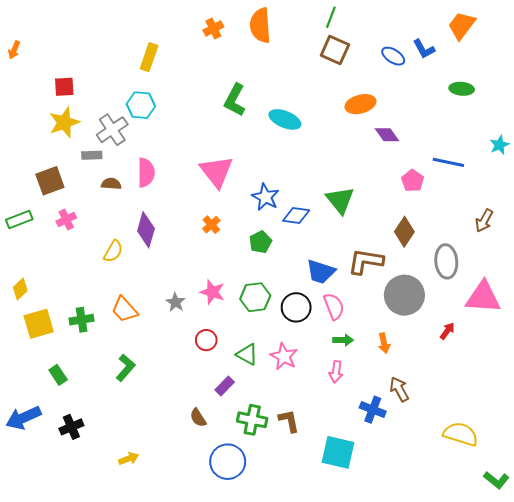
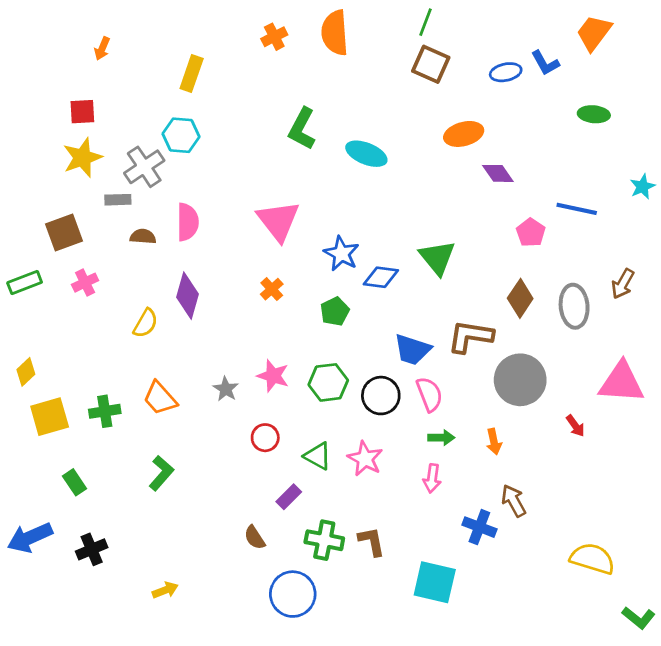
orange arrow: (14, 50) -> (102, 49), moved
blue ellipse: (393, 56) -> (506, 72), turned -45
gray ellipse: (446, 261) -> (574, 306), moved
red arrow: (447, 331) -> (575, 426), turned 108

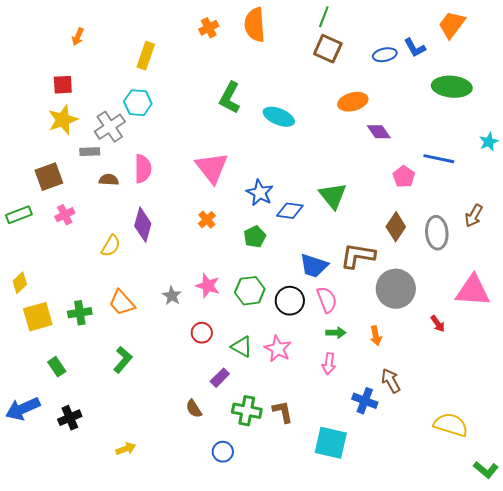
green ellipse: (594, 114) -> (452, 87), size x1.6
blue circle: (293, 594) -> (223, 452), size x0.6

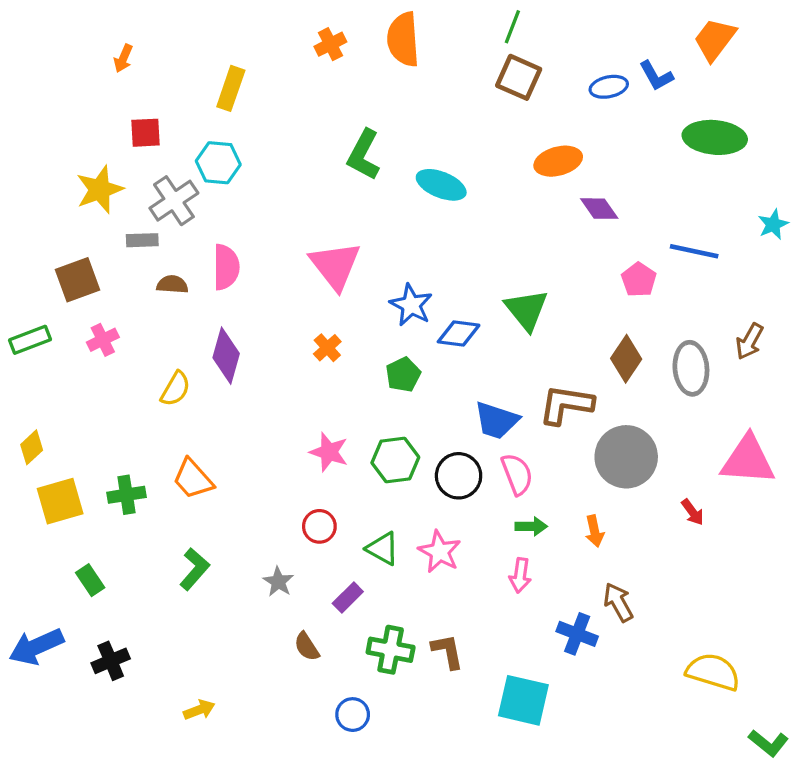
red square: (63, 85) -> (145, 133), moved
gray star: (172, 296) -> (278, 582), moved

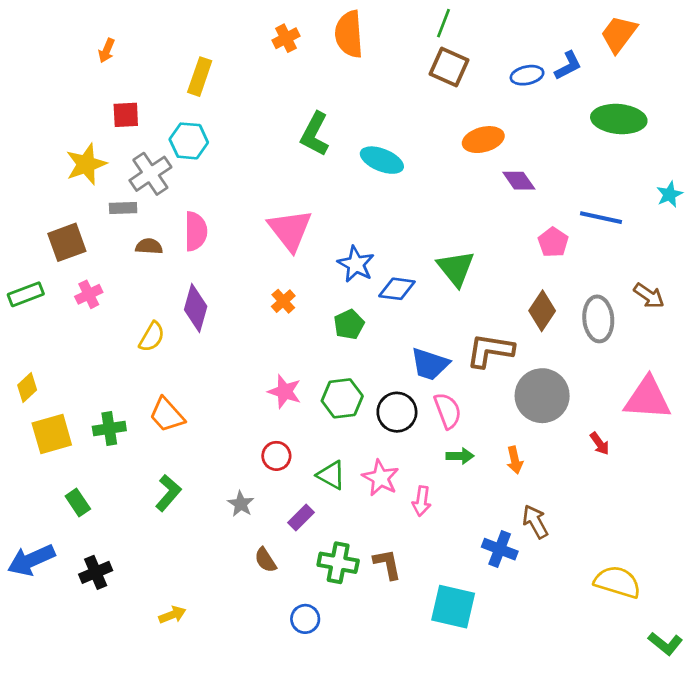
blue L-shape: (656, 76) -> (568, 66), turned -88
brown arrow: (749, 341) -> (649, 296), turned -84
pink arrow: (520, 575) -> (422, 501), moved

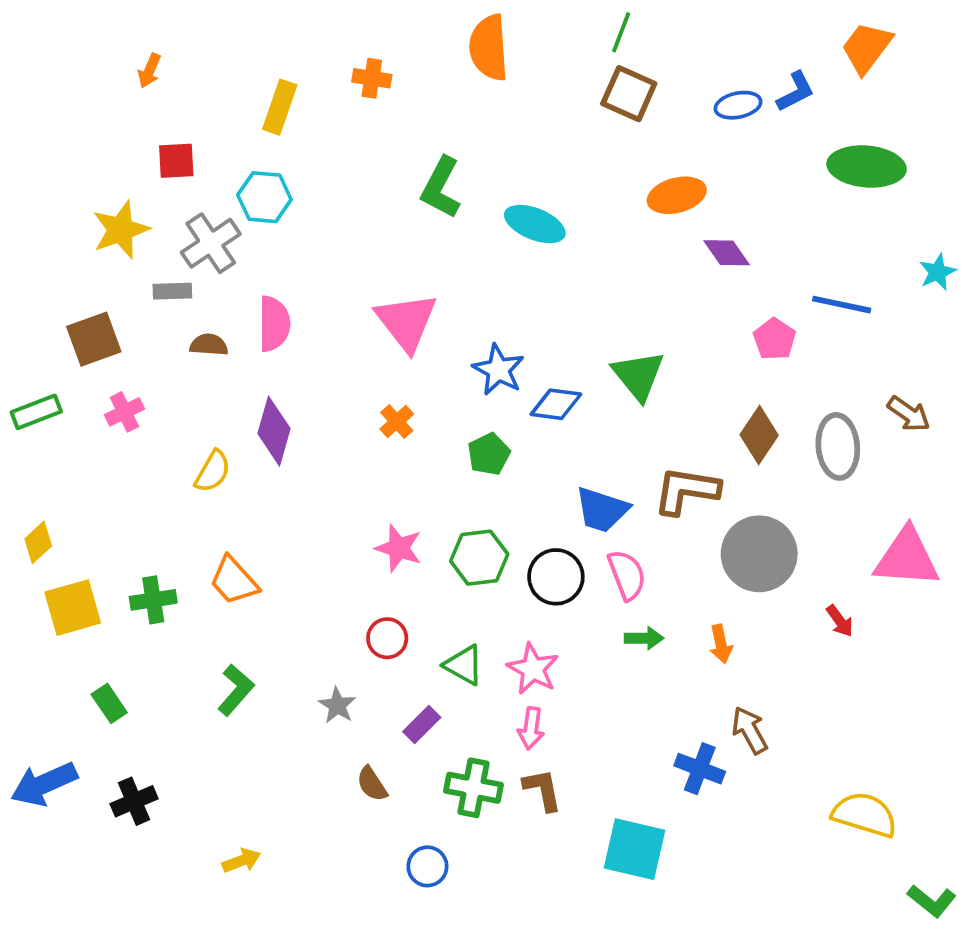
orange cross: (286, 38) -> (372, 78), moved, turned 36
pink arrow: (422, 501) -> (531, 728), moved

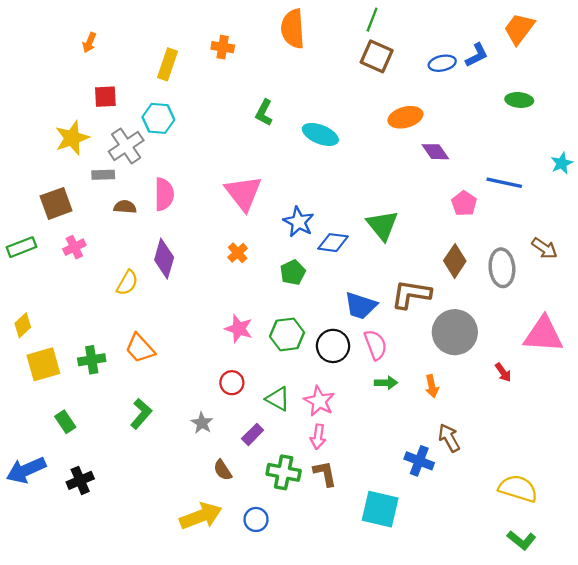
green ellipse: (867, 167) -> (519, 100), size x0.6
green L-shape: (441, 188) -> (264, 113), size x0.7
yellow arrow: (241, 861) -> (201, 516), moved, size x1.8
green L-shape: (932, 901) -> (521, 540), moved

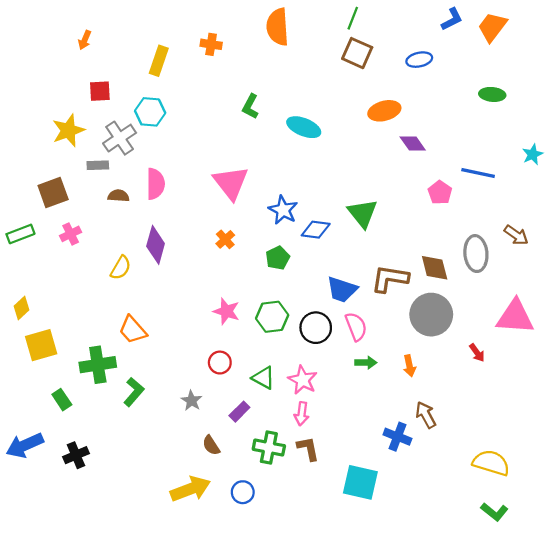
blue L-shape: (477, 55) -> (452, 19), moved
brown diamond: (455, 261) -> (435, 268), moved, turned -48
green cross: (92, 360) -> (98, 365), moved, size x1.4

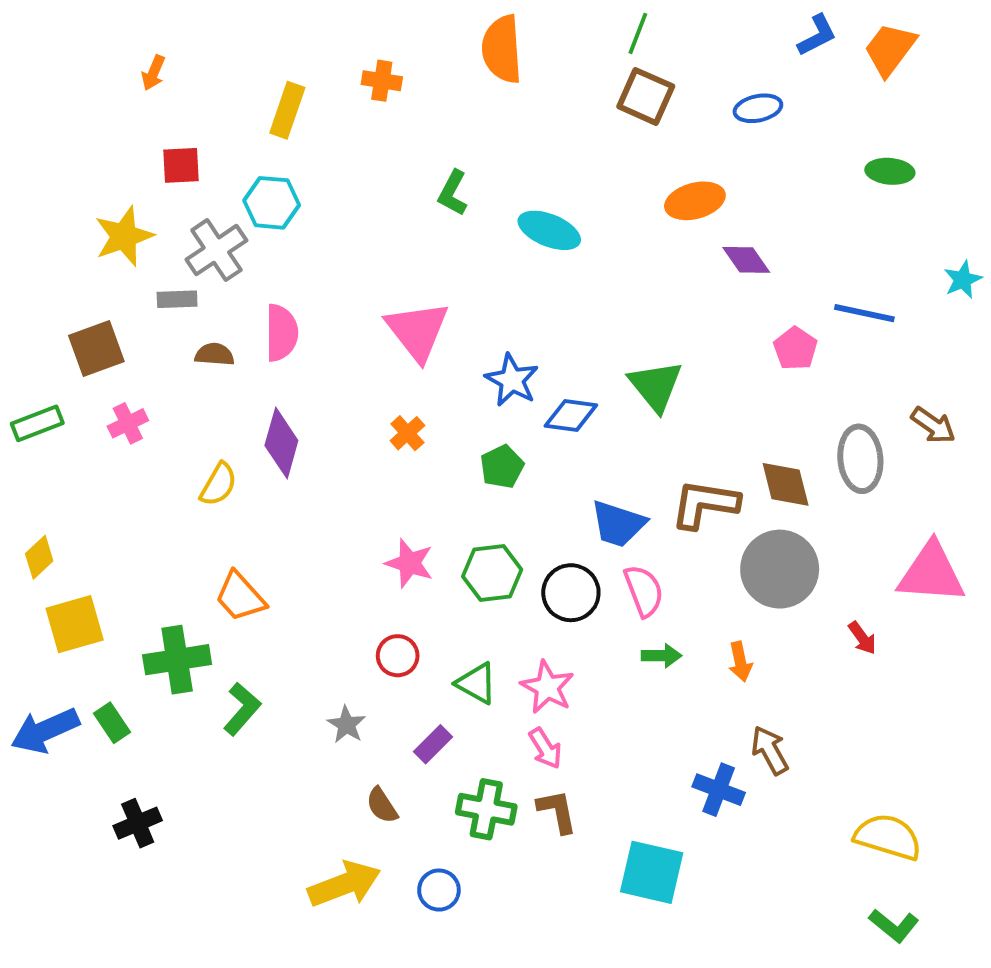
pink arrow: (302, 414) -> (545, 748), turned -40
blue arrow: (25, 445) -> (45, 731), moved

